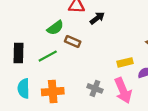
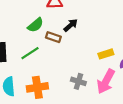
black arrow: (97, 18) -> (71, 25), moved
pink arrow: (123, 90) -> (106, 81), turned 55

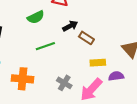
brown rectangle: (53, 37) -> (86, 38), moved
green line: (30, 53) -> (45, 46), moved

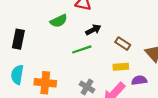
brown rectangle: (86, 38) -> (123, 44), moved
green line: (45, 46) -> (82, 49), moved

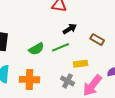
green semicircle: (59, 21) -> (36, 49), moved
yellow rectangle: (121, 67) -> (81, 64), moved

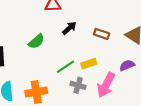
green line: (61, 47) -> (65, 67), moved
green semicircle: (36, 49) -> (36, 41), moved

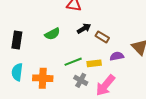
brown rectangle: (102, 34) -> (102, 37), moved
purple semicircle: (127, 65) -> (117, 56), moved

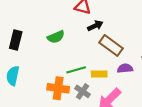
black arrow: (84, 28) -> (95, 26), moved
brown rectangle: (102, 37) -> (111, 45), size x1.5
orange cross: (43, 78) -> (58, 88), moved

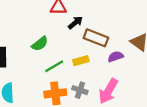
green line: (76, 70) -> (54, 66), moved
yellow rectangle: (99, 74) -> (81, 61), moved

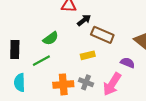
purple semicircle: (116, 57) -> (128, 63), moved, turned 40
green line: (54, 66) -> (41, 61), moved

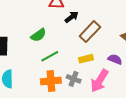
brown rectangle: (102, 35) -> (90, 32), turned -70
yellow rectangle: (88, 55) -> (86, 59), moved
green line: (41, 61) -> (50, 56), moved

